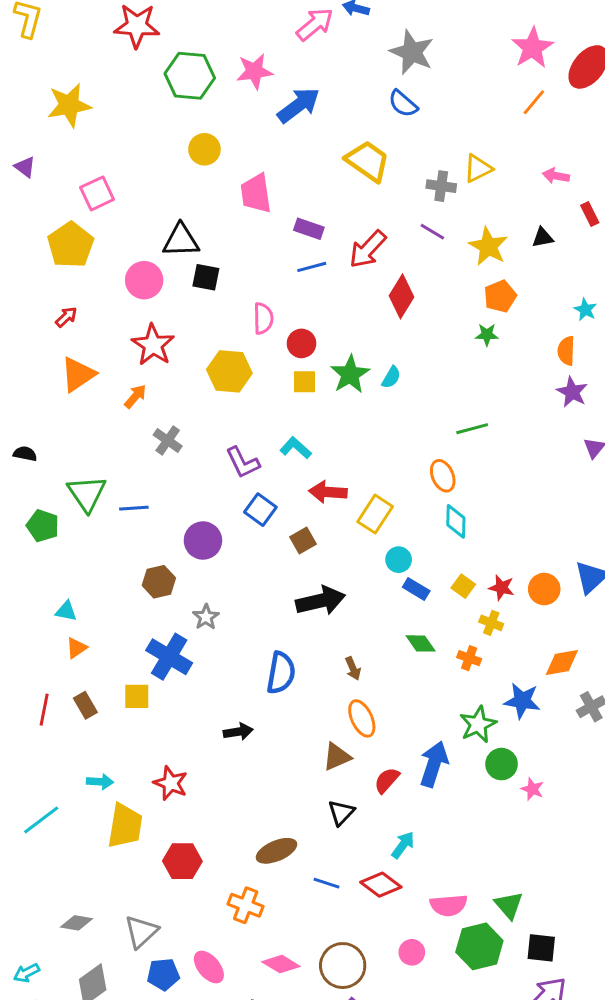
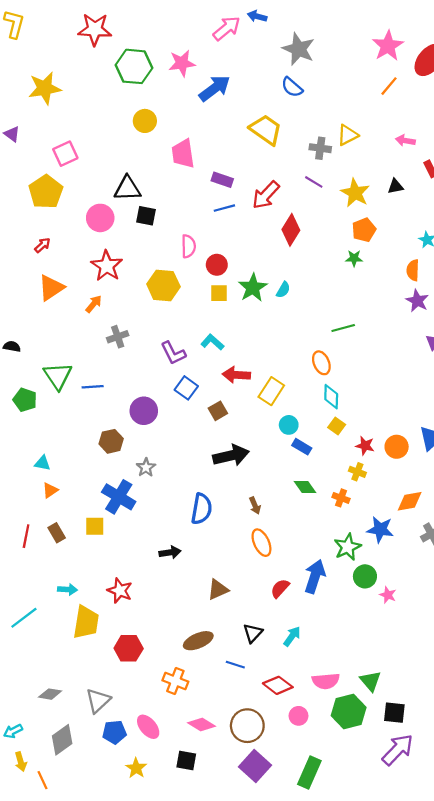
gray cross: (168, 440) -> (118, 337), turned 36
yellow square: (463, 586) -> (337, 426), moved
brown triangle: (337, 757) -> (218, 589), moved
black triangle: (341, 813) -> (253, 633), moved
red diamond: (381, 885) -> (278, 685), moved

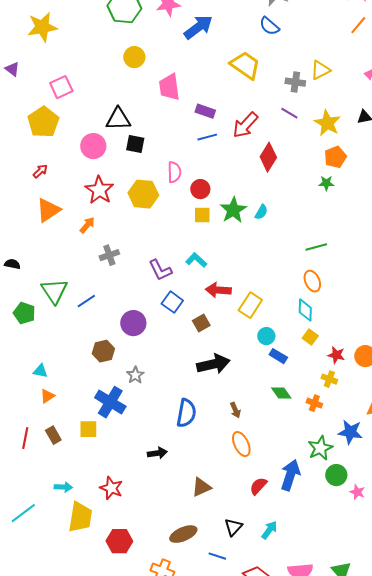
yellow hexagon: (163, 285) -> (143, 194), moved
orange ellipse: (321, 363) -> (312, 281), moved
blue line: (93, 387) -> (86, 301), turned -30

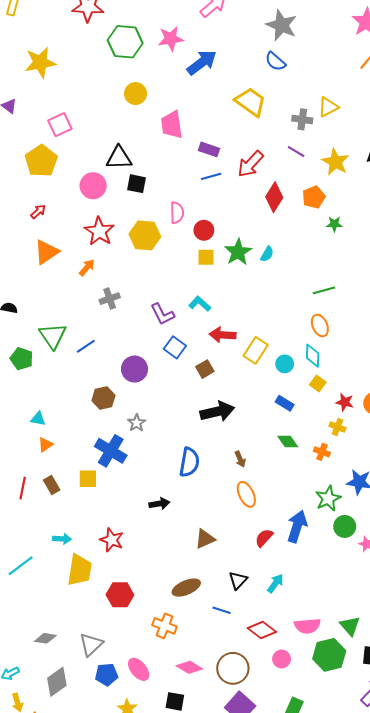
orange pentagon: (335, 157) -> (314, 197), moved
cyan circle: (266, 336) -> (285, 364), moved

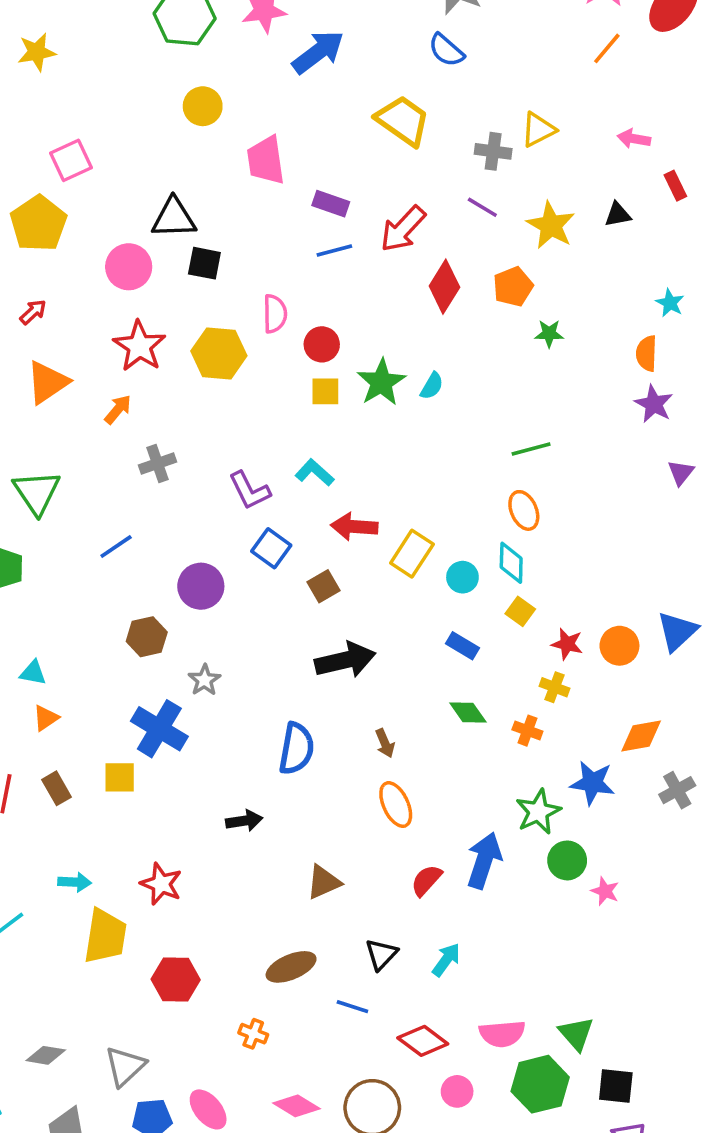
yellow star: (40, 62) -> (37, 52), size x0.7
green triangle: (53, 336) -> (37, 492), moved
orange cross: (165, 626) -> (253, 1034), size x0.7

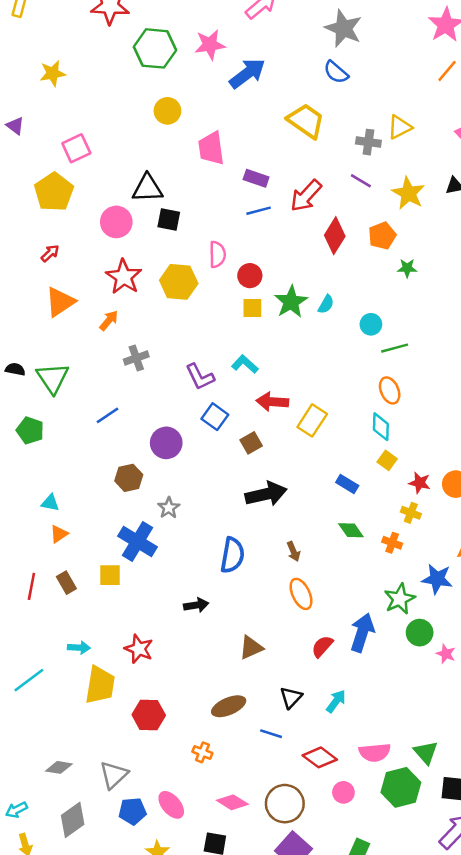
cyan circle: (462, 577) -> (371, 324), moved

